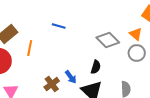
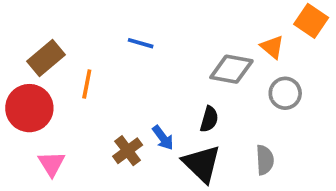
orange triangle: (136, 34) -> (272, 47), moved
gray diamond: (108, 40) -> (231, 69), turned -35

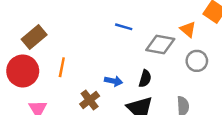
blue line: (141, 43) -> (124, 27), moved
orange line: (87, 84) -> (62, 67), moved
blue arrow: (163, 138) -> (114, 81), moved, turned -42

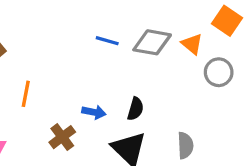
gray diamond: (160, 44) -> (152, 42), moved
gray circle: (197, 61) -> (219, 72), moved

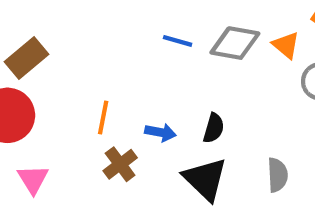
orange line: (26, 94) -> (103, 117), moved

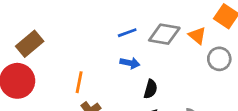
blue line: (178, 41) -> (127, 33), turned -36
blue arrow: (161, 132) -> (130, 63), moved

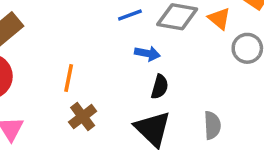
blue arrow: (130, 63) -> (147, 54), moved

